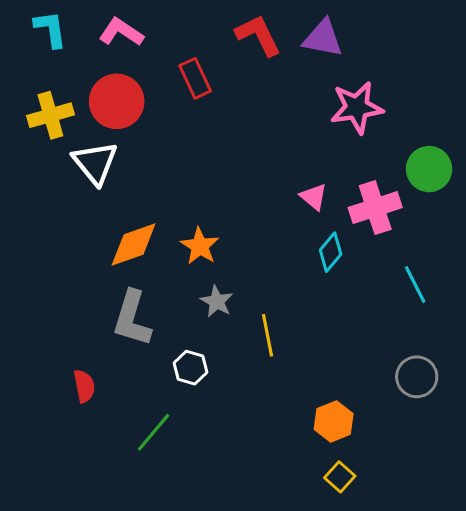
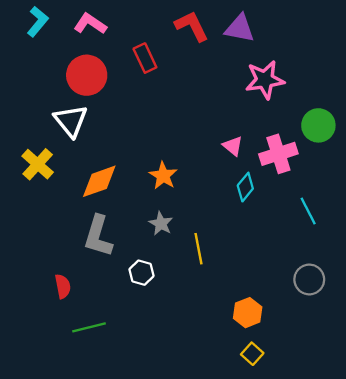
cyan L-shape: (50, 29) -> (38, 22), turned 48
yellow cross: (50, 115) -> (38, 164), moved, turned -32
orange star: (200, 246) -> (163, 176), moved
green line: (154, 432) -> (89, 327), moved, turned 36

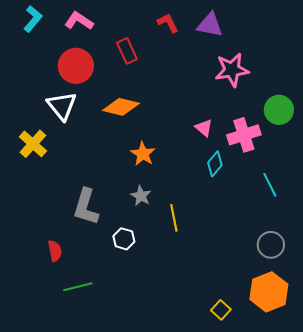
red L-shape: (192, 26) -> (168, 23), size x0.7
orange diamond: (99, 181) -> (121, 107), moved, turned 33
orange hexagon: (248, 313) -> (269, 292), moved, size x1.5

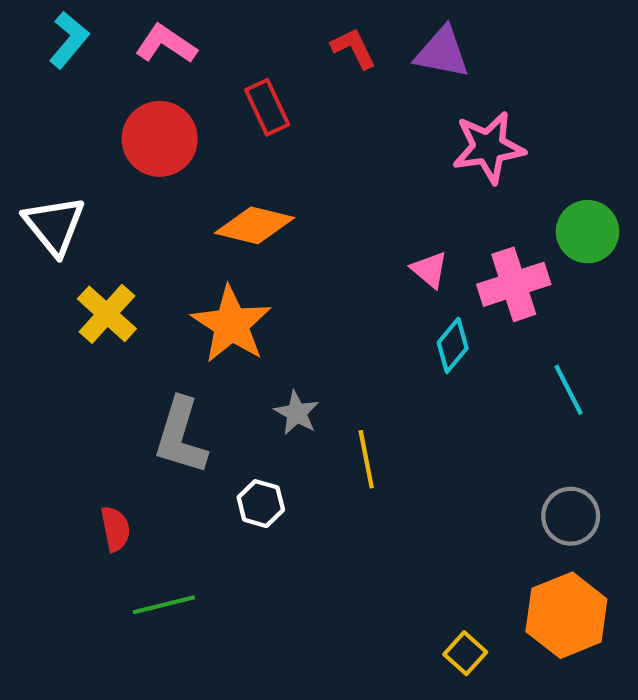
white triangle: (62, 106) -> (54, 225), moved
yellow cross: (33, 144) -> (107, 314), moved
orange star: (143, 154) -> (231, 324), moved, size x1.5

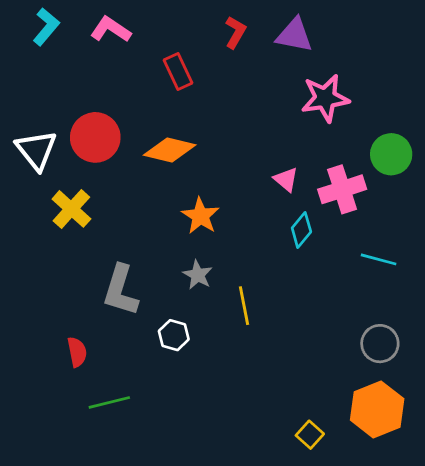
red L-shape: (354, 48) -> (235, 32), turned 56
red circle: (160, 139) -> (95, 137), moved
orange star: (231, 324) -> (200, 216), moved, size x0.7
cyan line: (569, 390) -> (379, 259), turned -48

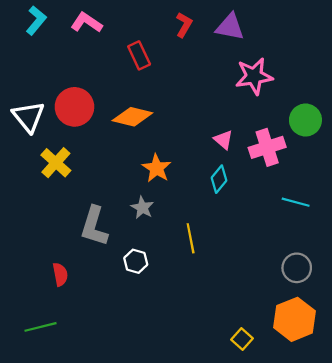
cyan diamond: (301, 230) -> (219, 179), moved
gray star: (198, 275) -> (142, 208), moved
green line: (109, 402) -> (41, 327), moved

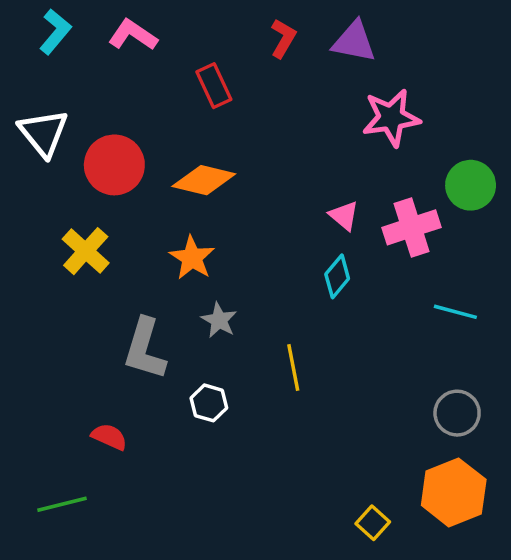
white triangle: (28, 117) -> (43, 133), moved
orange star: (157, 168) -> (192, 258), moved
red semicircle: (60, 274) -> (109, 437), moved, turned -55

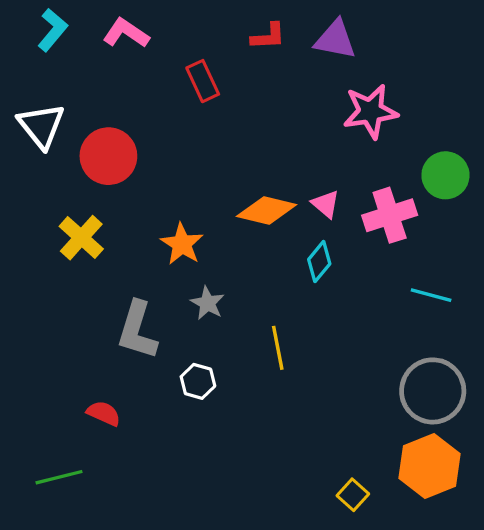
red L-shape: (283, 38) -> (268, 36), turned 57
orange diamond: (204, 180) -> (267, 210), moved
gray circle: (457, 413) -> (433, 391), size x1.5

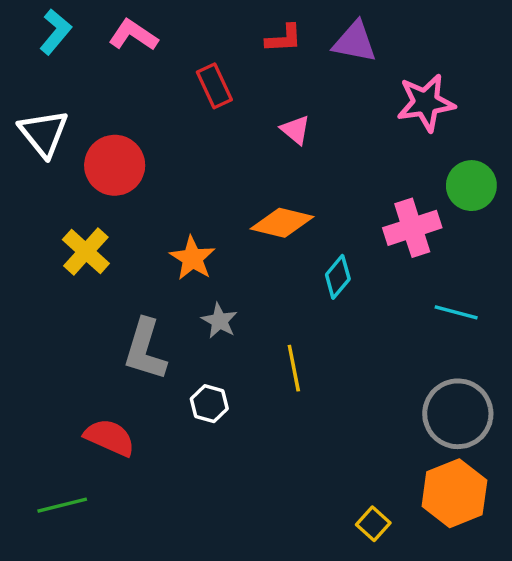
pink star: (370, 111) -> (426, 103), moved
pink triangle: (326, 204) -> (296, 130), moved
red semicircle: (104, 413) -> (110, 437), size x1.4

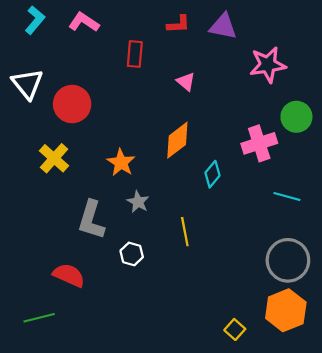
red rectangle: (214, 86) -> (135, 54), turned 30
orange diamond: (282, 223) -> (177, 140), turned -51

